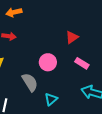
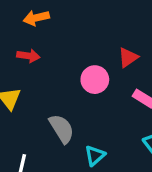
pink circle: (48, 62) -> (95, 80), moved

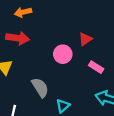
red arrow: (28, 56) -> (18, 38), size x1.5

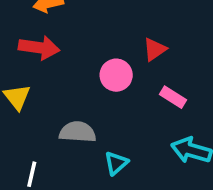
gray semicircle: (40, 88) -> (78, 132), turned -54

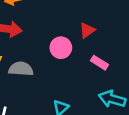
gray semicircle: (78, 132) -> (21, 69), moved

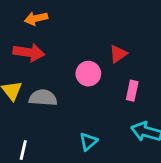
pink rectangle: (100, 63) -> (132, 91), turned 70

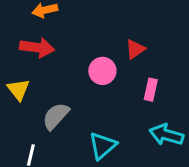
gray semicircle: (43, 98) -> (56, 116), moved, turned -52
cyan triangle: (88, 142) -> (102, 146), size x1.4

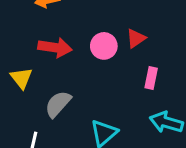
red arrow: (37, 48) -> (55, 47), moved
pink circle: (102, 71) -> (104, 46), moved

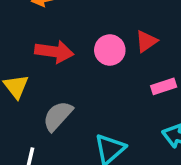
pink rectangle: (151, 78) -> (164, 86), turned 60

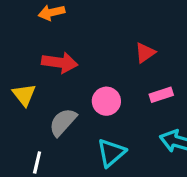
pink circle: (110, 50) -> (106, 101), moved

